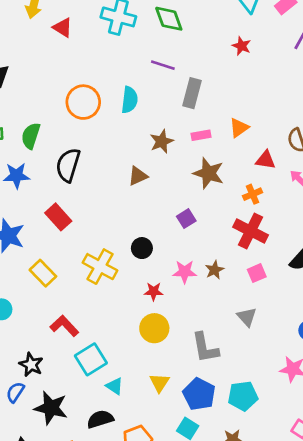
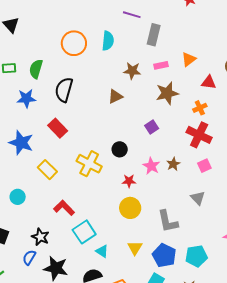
brown star: (162, 141) -> (132, 71), turned 30
brown star: (209, 173) -> (167, 93), turned -30
pink star: (185, 272) -> (151, 166), turned 30

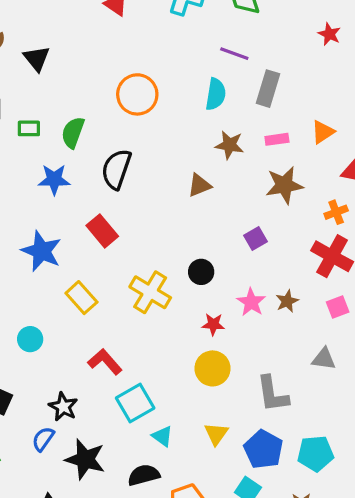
cyan semicircle: (108, 41) -> (216, 94), moved
gray triangle: (198, 198) -> (324, 359), turned -42

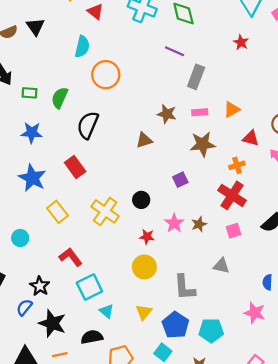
black triangle: (37, 58) -> (35, 27), moved
cyan semicircle: (216, 94) -> (82, 47), moved
blue star: (54, 180) -> (32, 133), moved

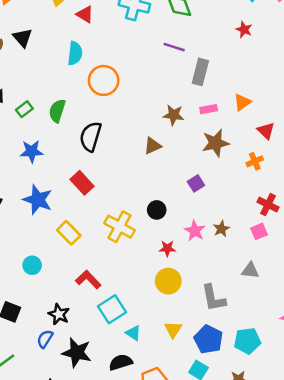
green rectangle: (29, 93) -> (24, 109), turned -35
red triangle: (251, 138) -> (266, 131), turned 36
red cross: (232, 195) -> (268, 205), moved, size x0.7

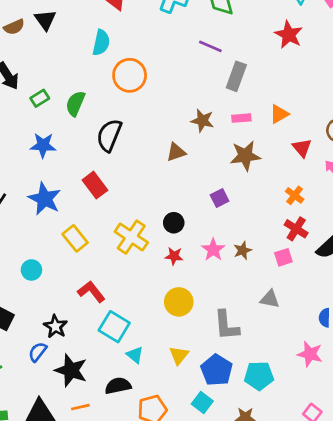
red star: (244, 30) -> (289, 35), size x1.5
orange cross: (255, 161) -> (295, 195), moved, turned -35
red star: (167, 248) -> (174, 256), moved
cyan square: (112, 309) -> (114, 327), turned -32

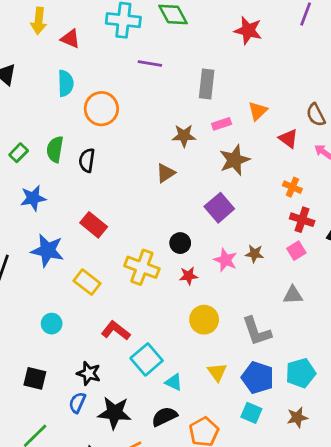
purple line: (210, 46) -> (150, 64), moved
black semicircle: (109, 135) -> (87, 160), moved, size x0.7
purple square: (220, 198) -> (219, 208), size x1.5
brown star: (243, 250) -> (254, 254), turned -30
cyan square: (114, 327) -> (147, 359), turned 32

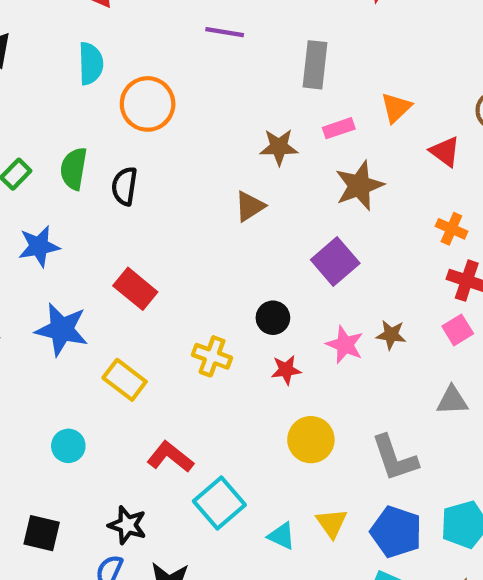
yellow cross: (142, 267) -> (212, 356), size x0.7
cyan triangle: (174, 382) -> (282, 536), moved

